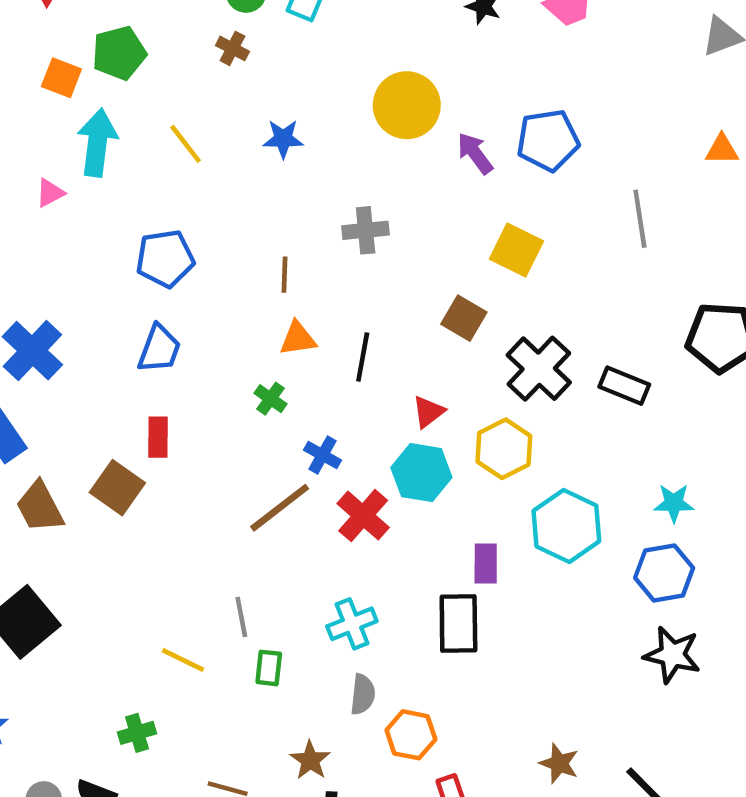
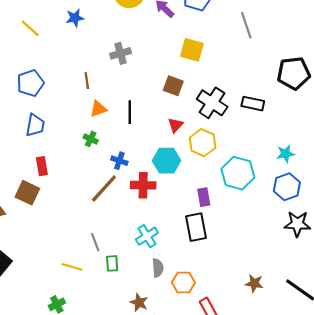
red triangle: (428, 412) -> (175, 125), moved
red cross: (363, 516) -> (143, 185), turned -30

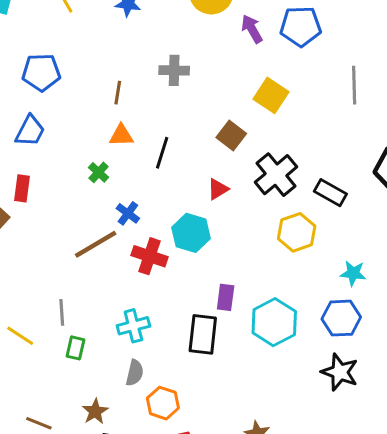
yellow hexagon: (203, 143) -> (297, 232), moved
cyan hexagon: (238, 173) -> (274, 322), moved

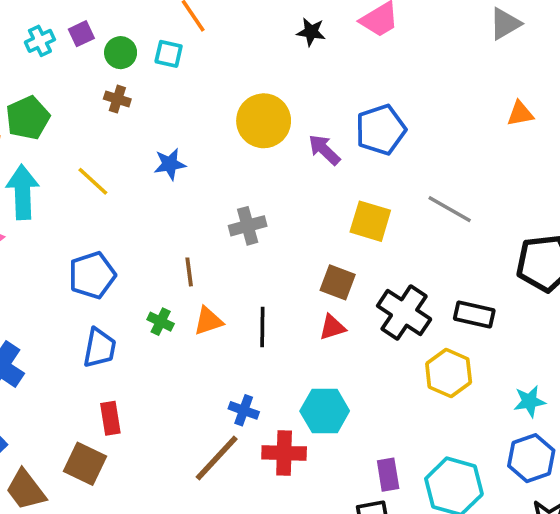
gray line: (354, 85) -> (450, 209), moved, turned -42
green cross: (99, 172) -> (161, 322), moved
red triangle: (218, 189) -> (332, 327), moved, turned 30

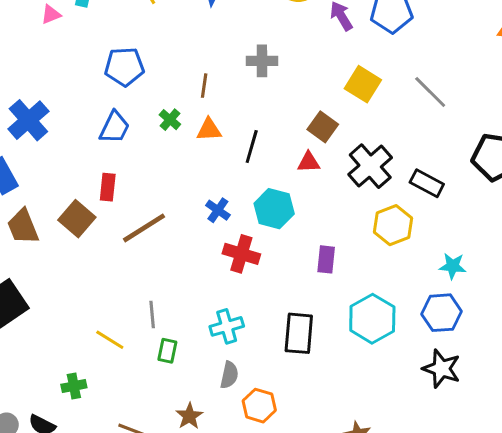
cyan hexagon: (325, 411) -> (274, 209), moved
brown line: (217, 458) -> (144, 228), moved
purple rectangle: (388, 475) -> (326, 259), moved

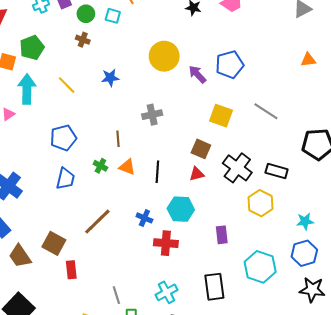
orange triangle: (209, 130) -> (127, 167), turned 36
red rectangle: (108, 187) -> (71, 270), moved
brown line: (144, 228) -> (97, 222), moved

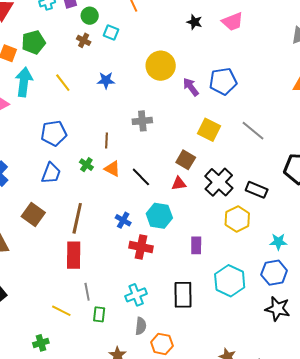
cyan square: (113, 16) -> (111, 33), moved
black line: (157, 172) -> (141, 177), turned -55
brown line: (97, 222) -> (77, 218), turned -40
brown square: (54, 243) -> (33, 214), moved
red rectangle: (71, 270) -> (74, 255), moved, size x1.5

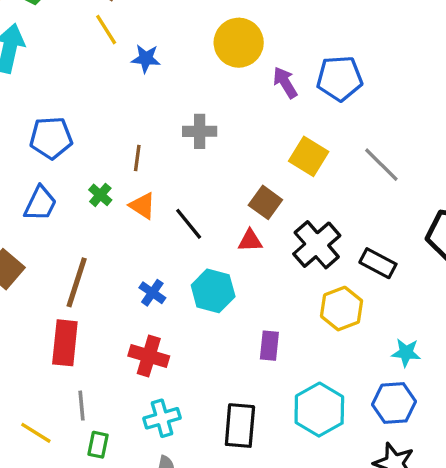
yellow line: (63, 83) -> (106, 30), moved
red cross: (141, 247) -> (149, 356), moved

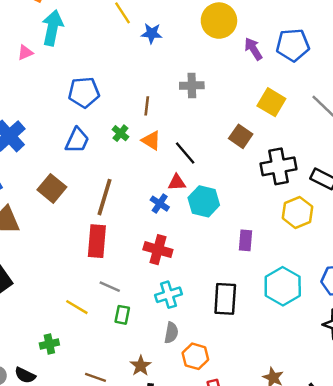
red triangle: (250, 241) -> (177, 182), moved
black cross: (317, 245) -> (279, 166), turned 32
gray line: (82, 406) -> (110, 287), turned -60

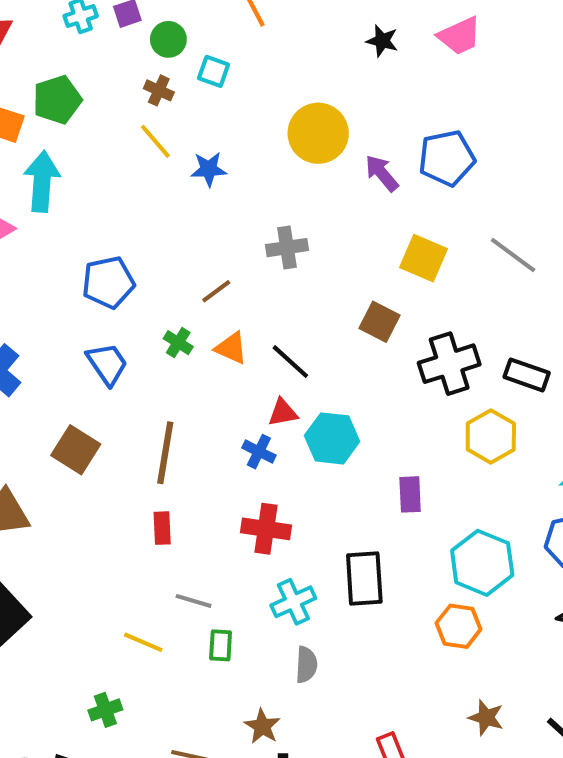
brown line: (147, 106) -> (216, 291), turned 54
blue trapezoid: (77, 140) -> (107, 364), turned -52
red rectangle: (97, 241) -> (162, 528), size x0.6
black rectangle: (225, 299) -> (364, 578), moved
orange hexagon: (195, 356) -> (459, 626), moved

